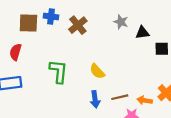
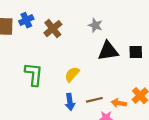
blue cross: (51, 16) -> (26, 20), turned -32
black triangle: (142, 33) -> (108, 51), moved, size x1.5
yellow semicircle: (97, 71) -> (72, 74), turned 84

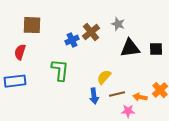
blue cross: (26, 20) -> (72, 40), moved
brown cross: (53, 29) -> (91, 32), moved
yellow semicircle: (72, 74) -> (104, 77), moved

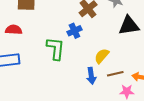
blue cross: (72, 40) -> (74, 31), moved
red semicircle: (20, 52) -> (14, 30), turned 77

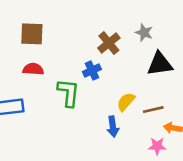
red semicircle: (14, 30) -> (33, 69), moved
brown line: (115, 74) -> (153, 110), moved

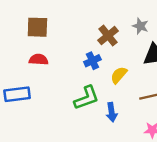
green L-shape: (68, 93) -> (86, 98), moved, turned 64
yellow semicircle: (126, 102) -> (119, 75), moved

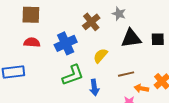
blue cross: (92, 61) -> (66, 43), moved, size x1.5

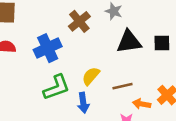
yellow semicircle: (100, 56) -> (91, 76), moved

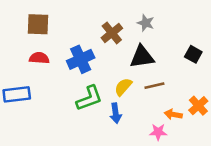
black triangle: (129, 42) -> (142, 57), moved
black square: (162, 43) -> (193, 54), turned 30
brown line: (123, 86) -> (154, 86), moved

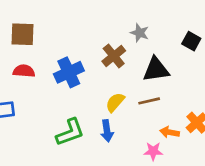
brown cross: (112, 33) -> (114, 56), moved
black square: (193, 54) -> (191, 41), moved
black triangle: (142, 57) -> (156, 70), moved
green L-shape: (89, 98) -> (70, 132), moved

